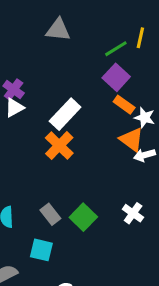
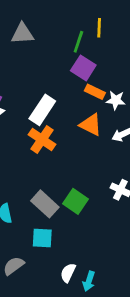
green line: (116, 49) -> (78, 42), turned -30
orange triangle: (132, 140) -> (91, 125), moved
gray rectangle: (50, 214) -> (45, 204), size x1.4

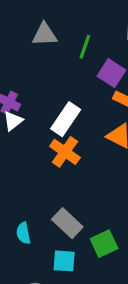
green line: (78, 42) -> (85, 47), moved
green square: (76, 201) -> (104, 244), moved, turned 30

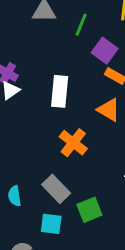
white rectangle: (66, 119) -> (60, 91), turned -32
orange cross: (65, 152) -> (73, 143), moved

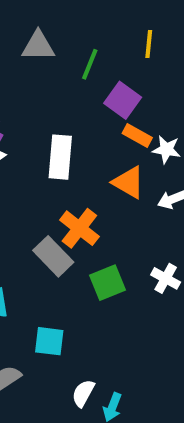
gray rectangle: (56, 189) -> (53, 256), moved
green square: (89, 210) -> (107, 283), moved

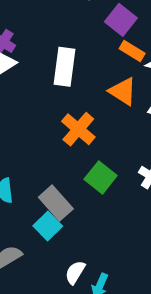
gray rectangle: (53, 256) -> (56, 203), moved
green square: (107, 283) -> (101, 177), turned -32
cyan square: (49, 341) -> (48, 226), turned 36

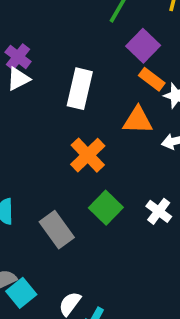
orange triangle: (123, 91) -> (138, 120), turned -36
cyan square: (48, 226) -> (21, 293), moved

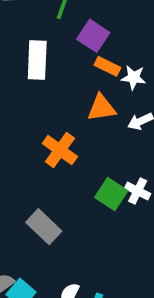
white rectangle: (80, 89) -> (37, 60), moved
green square: (106, 208) -> (111, 194), moved

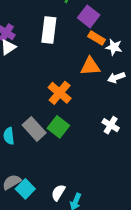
green square: (111, 194) -> (58, 127), moved
gray rectangle: (44, 227) -> (34, 129), moved

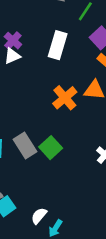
orange cross: (60, 93) -> (65, 98), moved

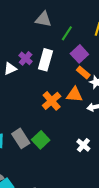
purple cross: (13, 41) -> (26, 58), moved

